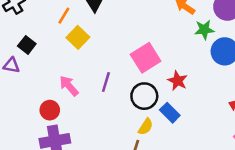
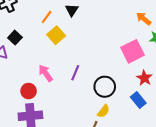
pink square: (146, 58) -> (132, 51), moved
red star: (177, 81) -> (144, 78), moved
blue rectangle: (170, 113) -> (138, 100), moved

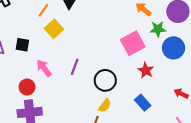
black square: (15, 38) -> (22, 45), moved, turned -32
blue rectangle: (138, 100) -> (143, 103), moved

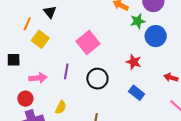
pink square: (133, 43) -> (88, 42), moved
pink arrow: (44, 68) -> (38, 78), turned 132
yellow semicircle: (105, 106) -> (61, 107), moved

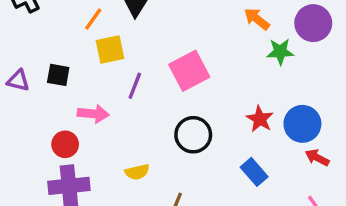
blue circle: (156, 36) -> (302, 124), moved
yellow square: (40, 39) -> (110, 49), turned 30
purple line: (66, 71) -> (135, 86), moved
yellow semicircle: (61, 107) -> (137, 172), moved, turned 40

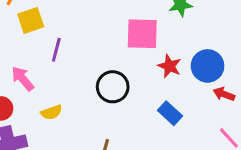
pink square: (189, 71) -> (142, 34), moved, turned 36
pink arrow: (93, 114) -> (23, 79), turned -128
yellow semicircle: (137, 172) -> (51, 112), moved

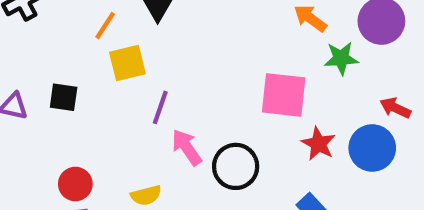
pink arrow: (23, 79) -> (187, 147), moved
red arrow: (224, 94) -> (395, 108), moved

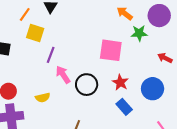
yellow square: (127, 63) -> (35, 33), turned 30
red star: (318, 144) -> (120, 82), moved
blue circle: (372, 148) -> (153, 89), moved

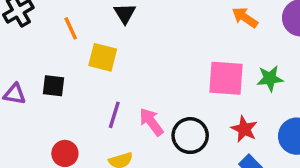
orange line: (25, 14) -> (71, 28), moved, turned -56
green star: (139, 33) -> (270, 78), moved
purple line: (51, 55) -> (114, 115), moved

